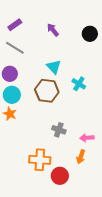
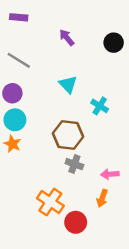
purple rectangle: (15, 25) -> (19, 17), moved, turned 40
brown hexagon: (47, 91) -> (68, 135), moved
orange cross: (40, 160) -> (50, 202), turned 30

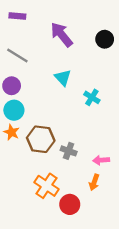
purple arrow: (67, 38) -> (62, 35), size x1.6
brown hexagon: (68, 135) -> (41, 139), moved

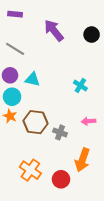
cyan triangle: (63, 78) -> (32, 79), moved, turned -35
pink arrow: (101, 160) -> (89, 121), moved
orange arrow: (94, 182) -> (82, 160), size x1.6
orange cross: (46, 186) -> (30, 170), moved

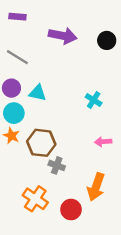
purple arrow: (54, 30) -> (63, 36), turned 140
gray cross: (60, 132) -> (57, 165), moved

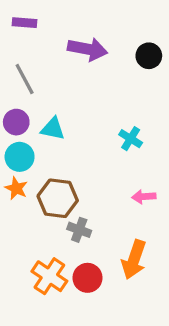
gray line: (17, 57) -> (25, 79), turned 30
red circle: (71, 210) -> (87, 278), moved

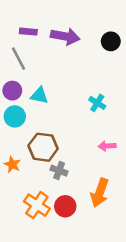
purple rectangle: (25, 23) -> (28, 32), moved
orange star: (16, 188) -> (12, 164), moved

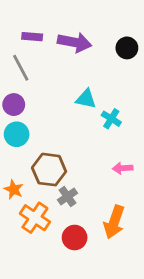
cyan triangle: (39, 96) -> (86, 99), moved
gray cross: (59, 171) -> (67, 197), turned 35
orange cross: (37, 205) -> (35, 218), moved

